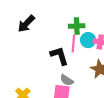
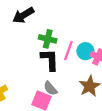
green cross: (77, 26) -> (48, 39), moved

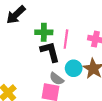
cyan circle: (85, 51) -> (74, 68), moved

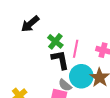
green cross: (44, 32) -> (55, 41), turned 35
cyan circle: (74, 68) -> (81, 76), size x1.5

